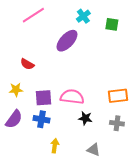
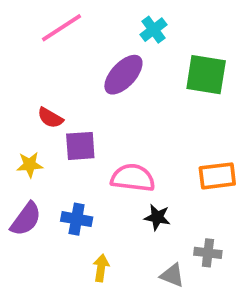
green square: (112, 24) -> (206, 75), moved, size x1.6
purple square: (44, 98) -> (80, 146), moved
gray cross: (117, 123) -> (208, 253), moved

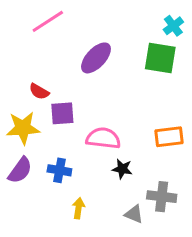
cyan cross: (153, 30) -> (173, 26), moved
yellow star: (30, 165) -> (23, 128), size x1.6
gray cross: (208, 253) -> (162, 197), size x1.4

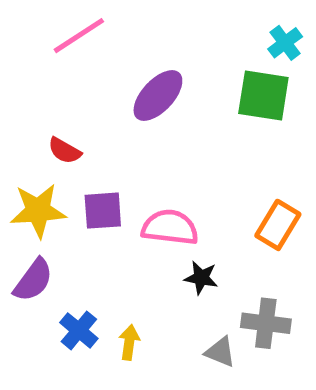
purple square: (62, 113) -> (103, 211), moved
orange rectangle: (169, 137) -> (278, 225), turned -52
blue cross: (59, 170) -> (79, 330), moved, turned 30

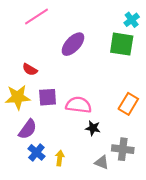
purple semicircle: (33, 280) -> (28, 129), moved

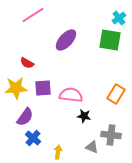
yellow arrow: (60, 158) -> (58, 152), moved

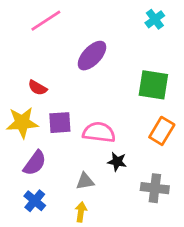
cyan cross: (119, 18) -> (155, 19), moved
green square: (110, 40) -> (153, 85), moved
blue cross: (33, 138) -> (35, 201), moved
gray triangle: (92, 147) -> (85, 181), moved, turned -32

